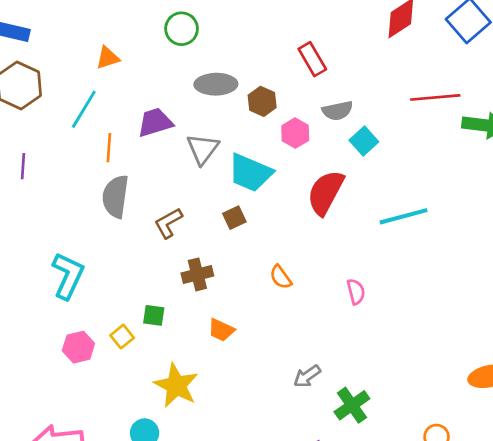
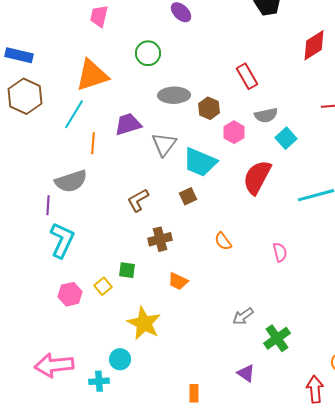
orange triangle: (108, 58) -> (92, 75), size x1.8
purple line: (23, 166) -> (48, 205), moved
gray semicircle: (115, 196) -> (71, 181), moved, turned -116

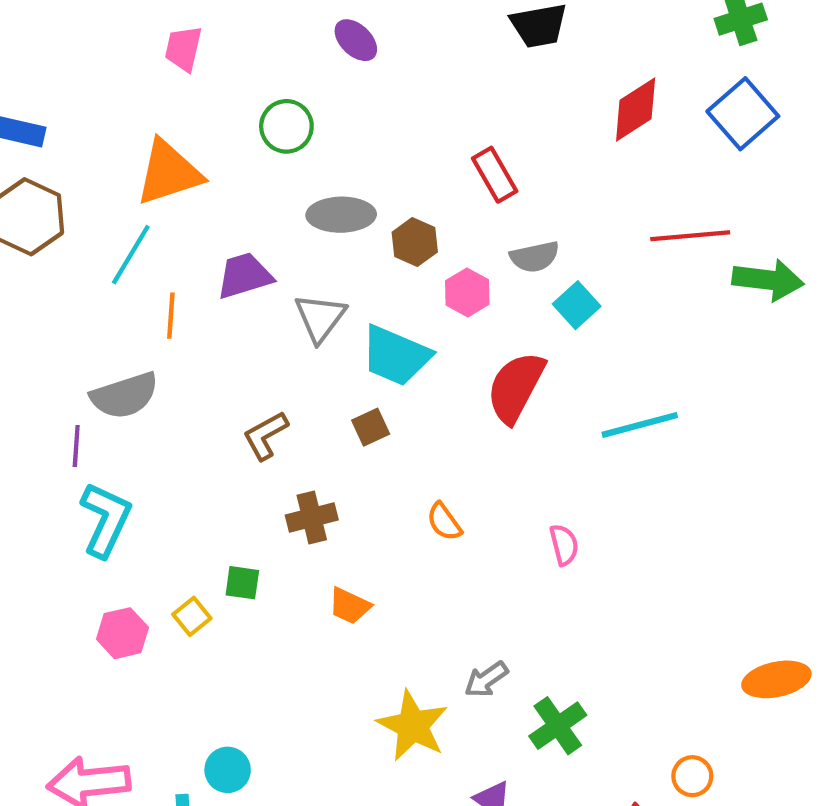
yellow star: (144, 323) -> (413, 726), moved

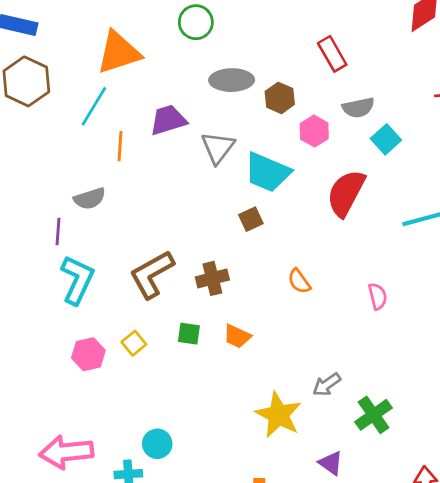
gray semicircle: (125, 396) -> (90, 199), size x0.7
brown L-shape: (265, 435) -> (152, 274), moved, size x1.5
green square: (242, 583) -> (189, 334), moved

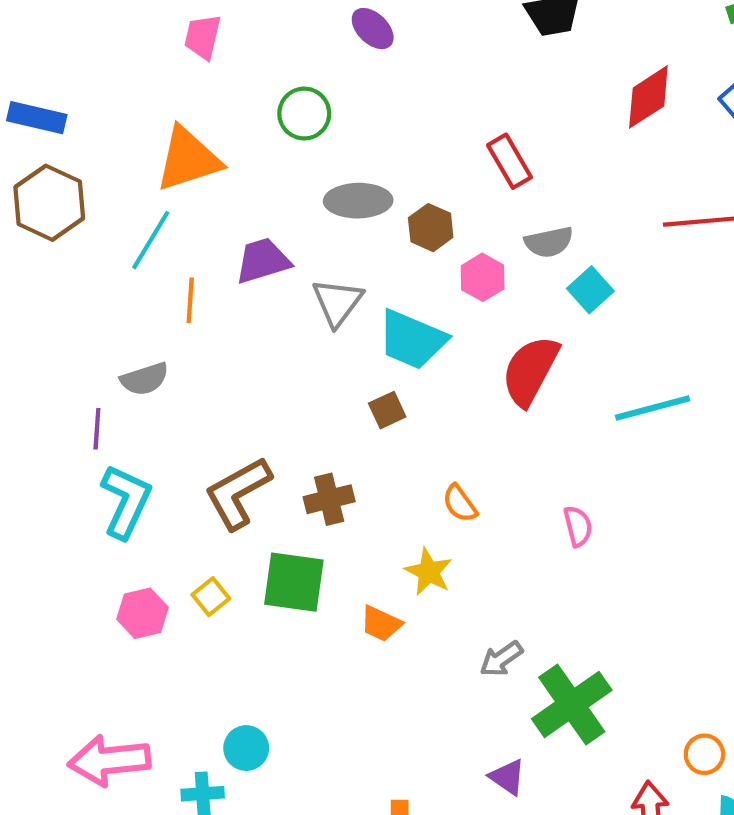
green square: (189, 334) -> (294, 582), size x1.8
orange trapezoid: (237, 336) -> (381, 624), moved
yellow star: (278, 415) -> (429, 572), moved, size x0.7
green cross: (374, 415) -> (572, 704), size x1.4

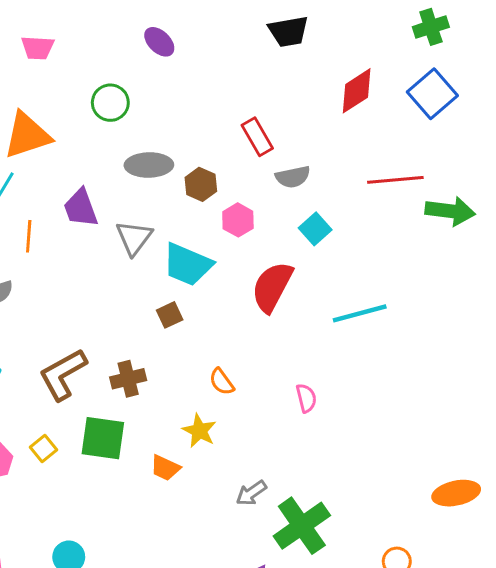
pink trapezoid: (203, 37) -> (38, 48), turned -100
gray semicircle: (549, 242) -> (293, 177), moved
purple trapezoid: (263, 261) -> (81, 208), turned -93

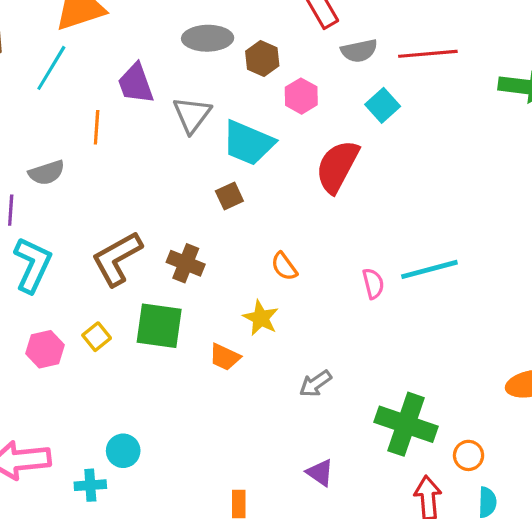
red line: (395, 180) -> (428, 54), moved
orange line: (29, 236) -> (97, 127), moved
cyan line: (360, 313) -> (429, 269), moved
brown cross: (128, 379) -> (186, 263), turned 36
green cross: (302, 526) -> (406, 424), moved, turned -36

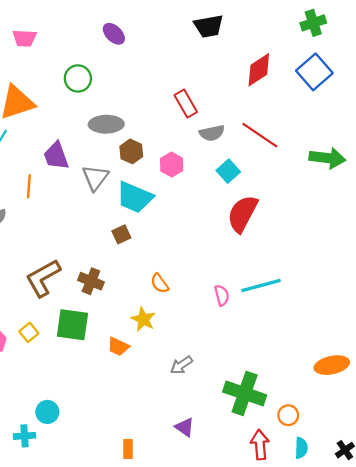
red line: (428, 54) -> (260, 135), turned 39
brown hexagon: (262, 59) -> (131, 151), moved
red semicircle: (337, 166) -> (242, 214), moved

